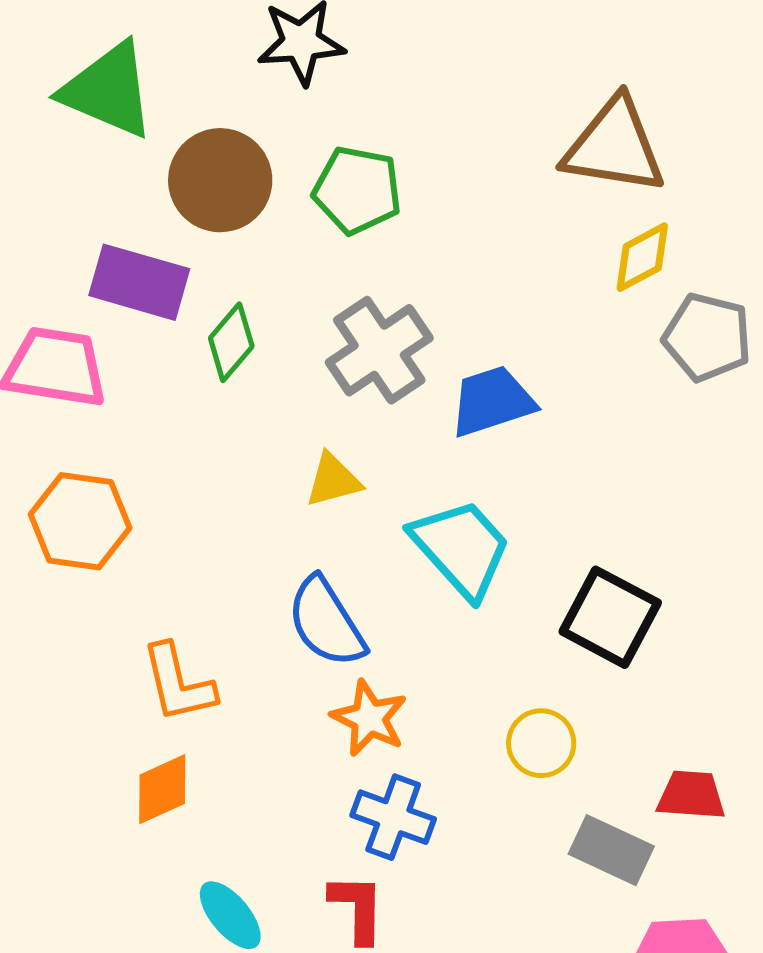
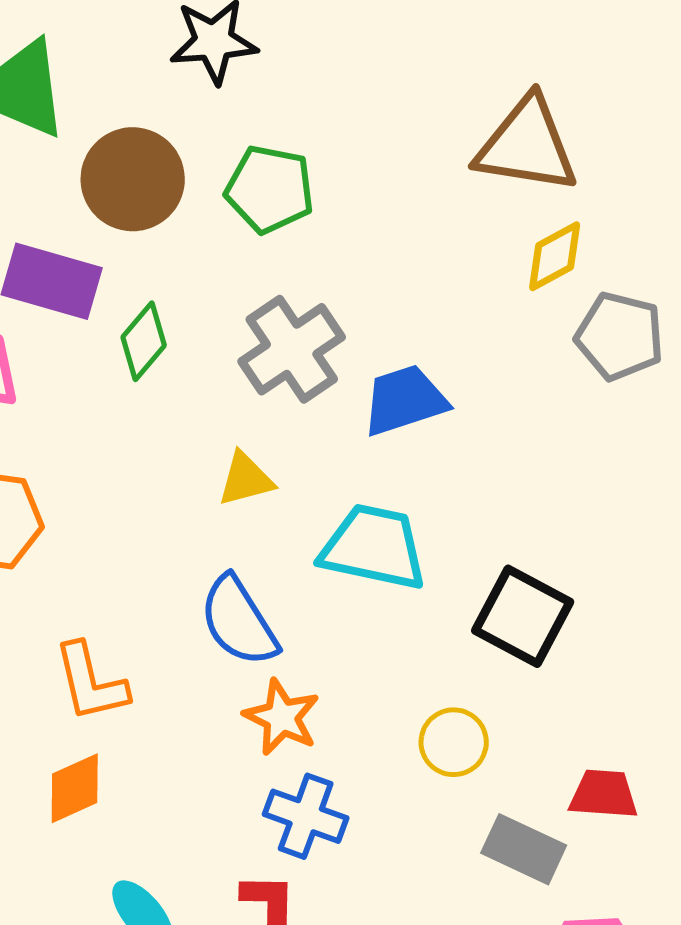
cyan trapezoid: (461, 548) -> (374, 547), turned -36

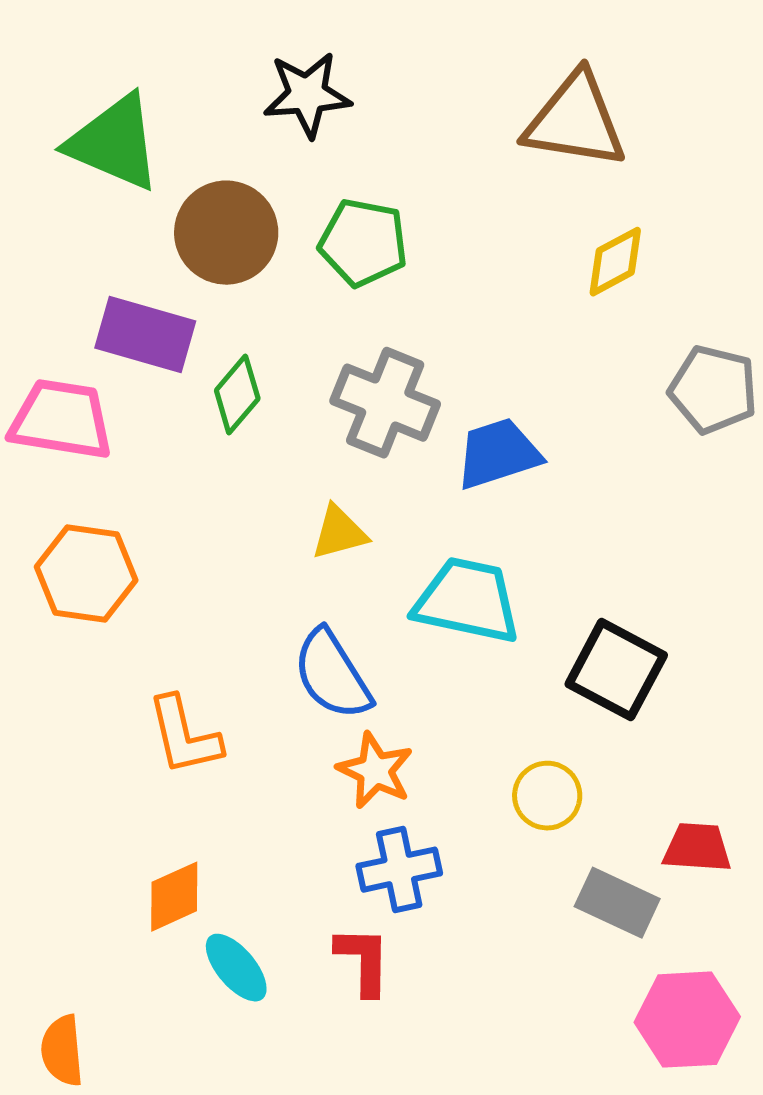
brown triangle: (527, 145) -> (575, 121), moved
yellow diamond: (555, 256) -> (615, 262), moved
gray cross: (292, 349) -> (385, 403), turned -34
orange diamond: (75, 788) -> (174, 897), moved
blue cross: (306, 816) -> (399, 870), turned -32

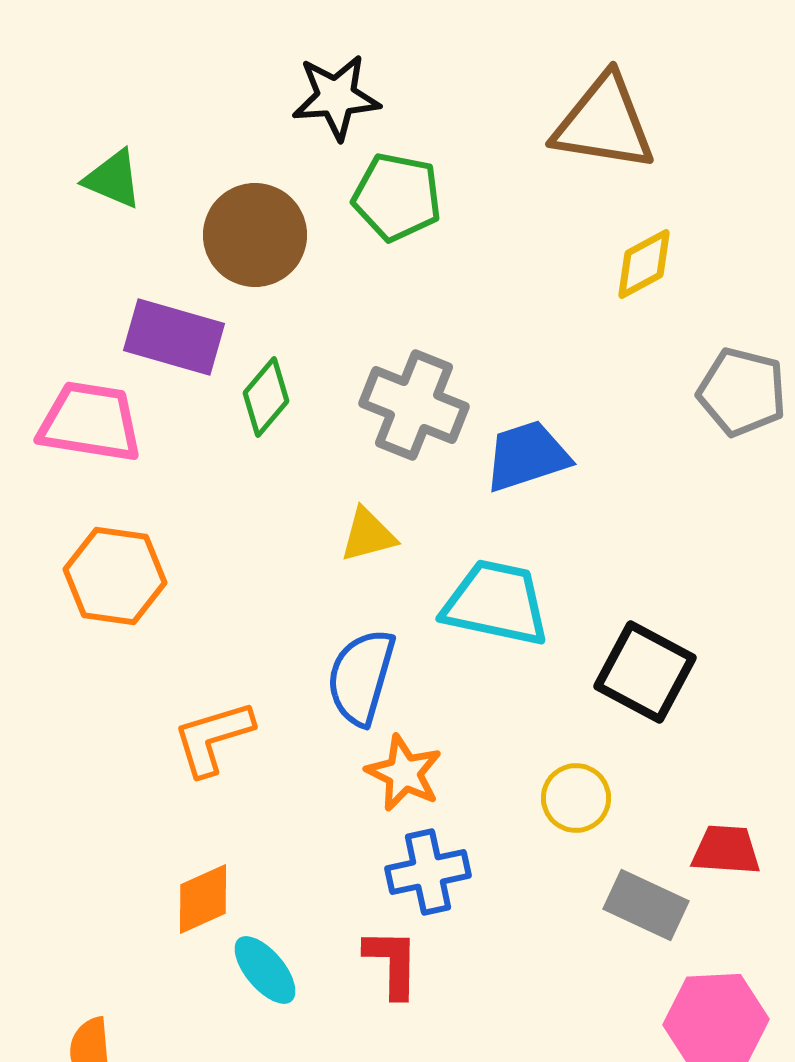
green triangle: (114, 143) -> (113, 179), moved, size x0.6
green pentagon: (363, 243) -> (397, 197), moved
blue semicircle: (332, 675) -> (361, 677), turned 48
orange L-shape: (184, 736) -> (213, 738), turned 86

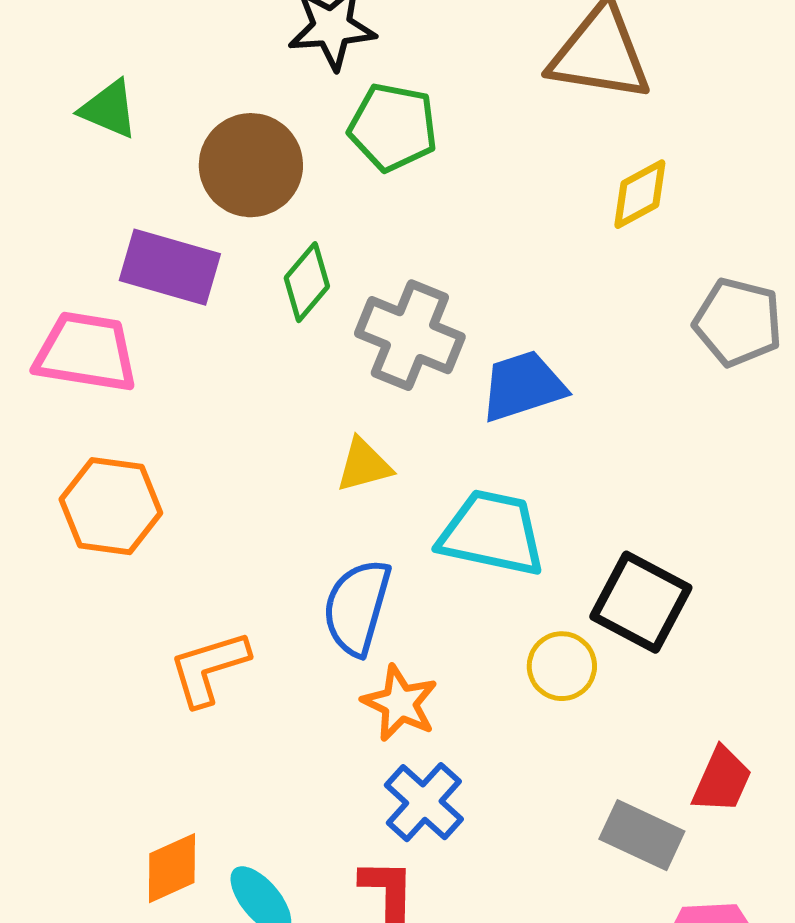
green diamond: (266, 397) -> (307, 282), moved
yellow circle: (576, 798) -> (562, 666), moved
red trapezoid: (726, 850) -> (722, 780), turned 110
blue cross: (428, 872) -> (424, 802), turned -36
orange diamond: (203, 899) -> (172, 868), moved

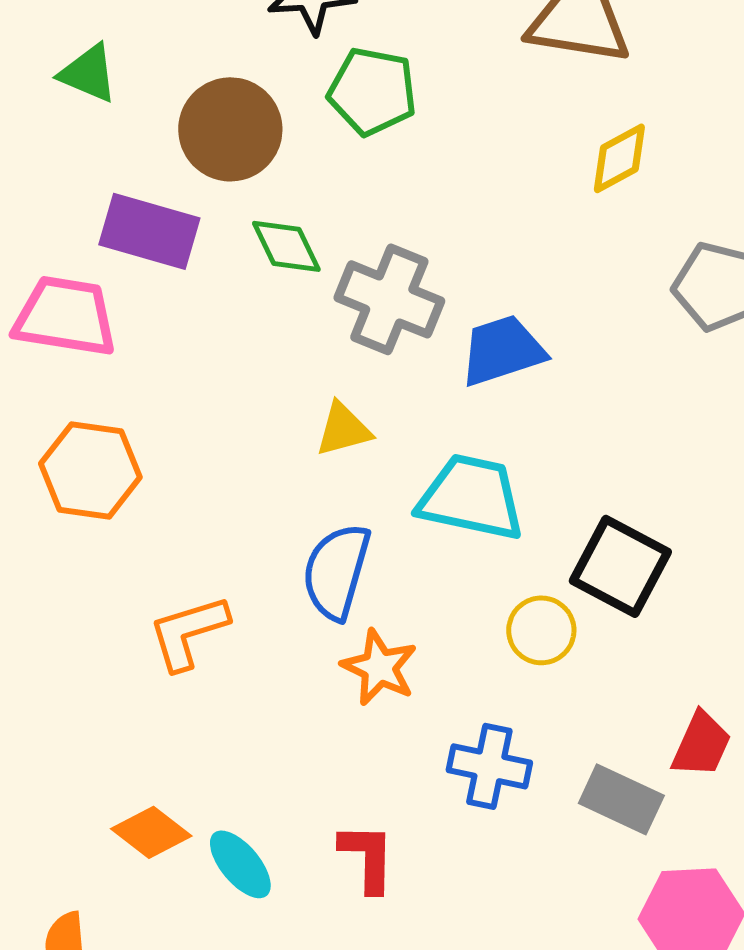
green diamond: (307, 282) -> (286, 246), turned -66
blue cross: (424, 802) -> (489, 766), moved, turned -30
orange diamond: (172, 868) -> (151, 832), turned 62

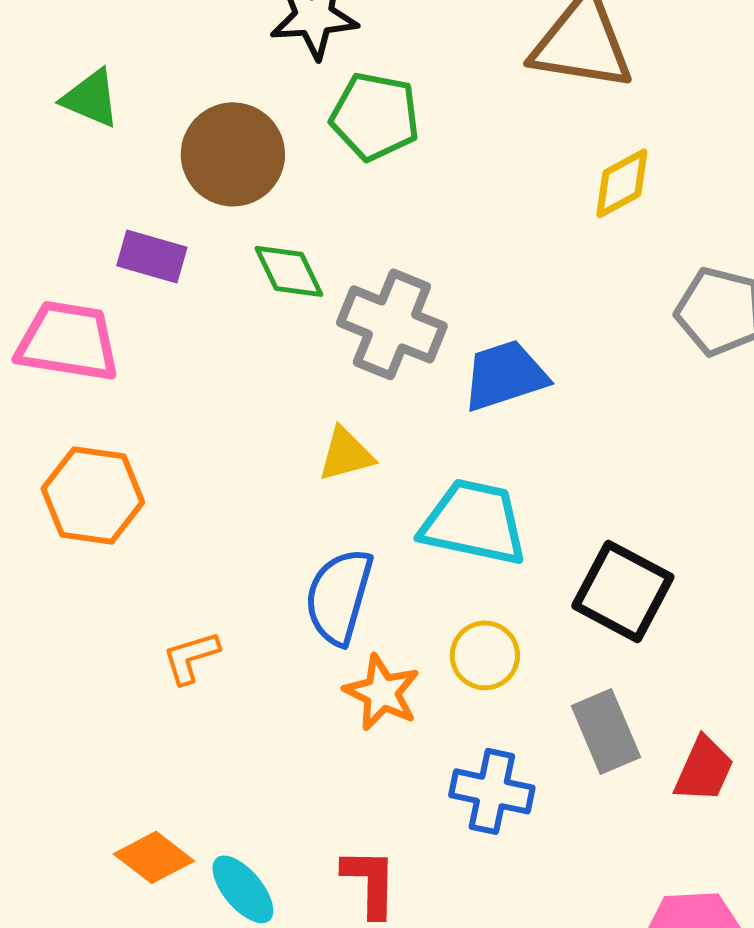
purple rectangle: (149, 231) -> (152, 256), size x0.7
yellow circle: (541, 630) -> (485, 655), moved
orange L-shape: (188, 632) -> (191, 657), size x0.7
gray rectangle: (621, 799) -> (606, 731), moved, turned 42

